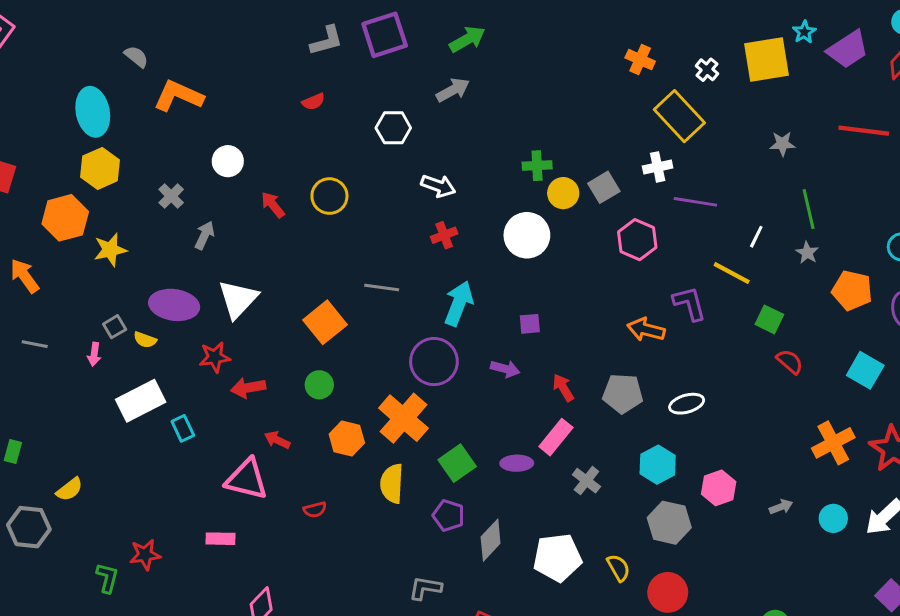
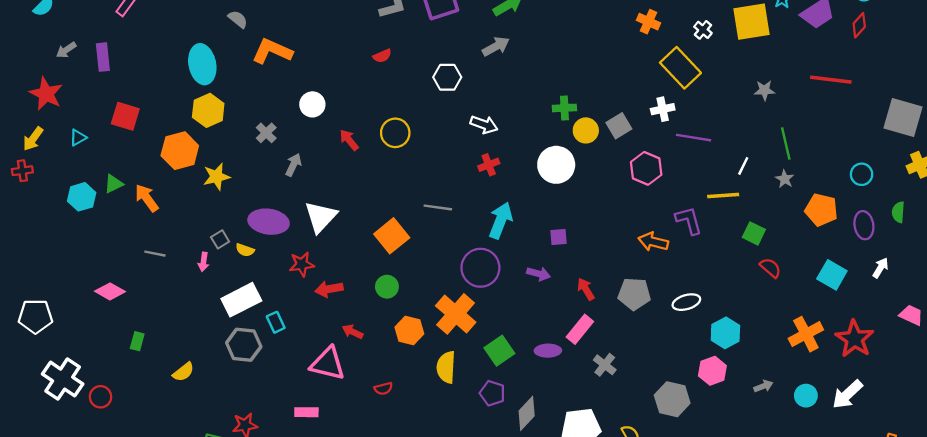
yellow line: (732, 273) -> (723, 196), turned -32
cyan hexagon: (658, 465) -> (725, 333), moved
gray hexagon: (29, 527) -> (244, 345), moved

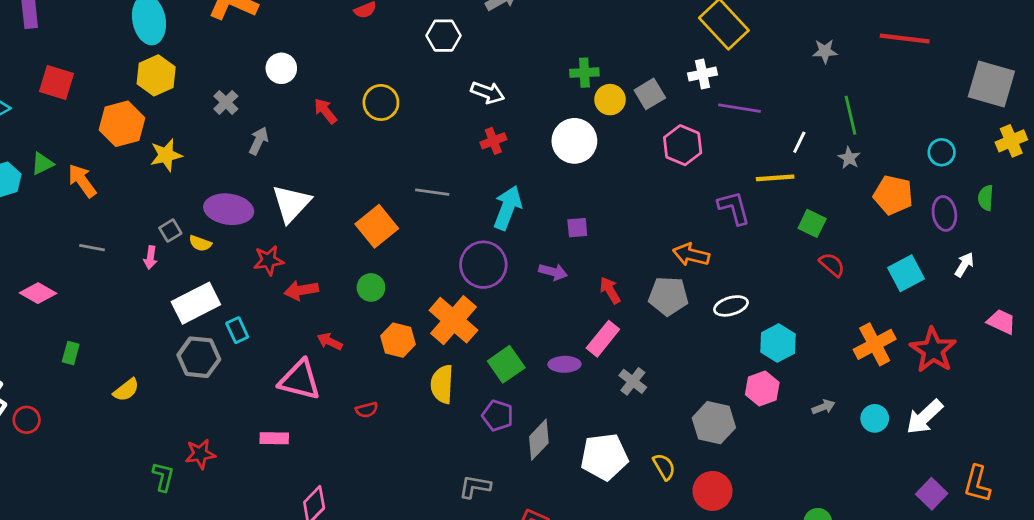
orange arrow: (653, 242) -> (691, 255), moved
cyan square: (832, 275) -> (906, 273), turned 32

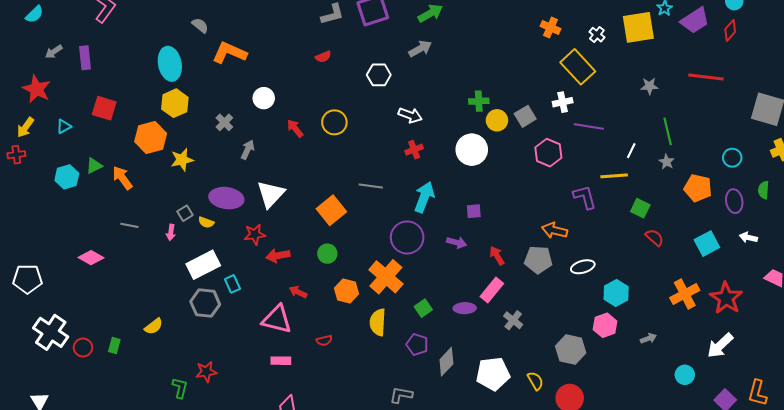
white arrow: (964, 265) -> (748, 237), turned -108
green rectangle: (71, 353) -> (114, 345), moved
green square: (506, 364) -> (423, 308), size x0.7
cyan circle: (875, 418) -> (685, 375), moved
pink rectangle: (274, 438) -> (281, 361), moved

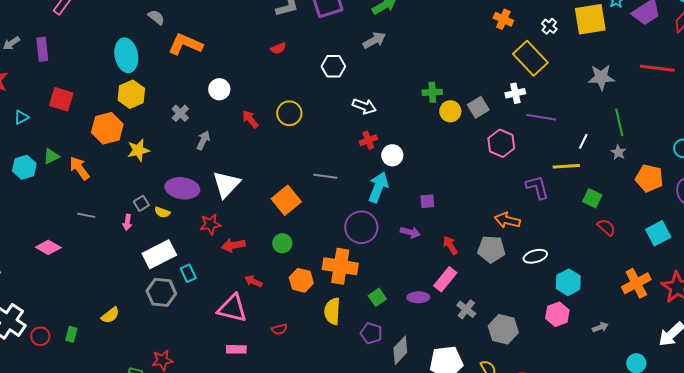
gray star: (649, 86) -> (601, 77), size x1.5
white circle: (472, 150) -> (392, 155), moved, size x0.7
orange cross: (386, 277) -> (340, 266), turned -32
gray hexagon: (571, 350) -> (503, 329), moved

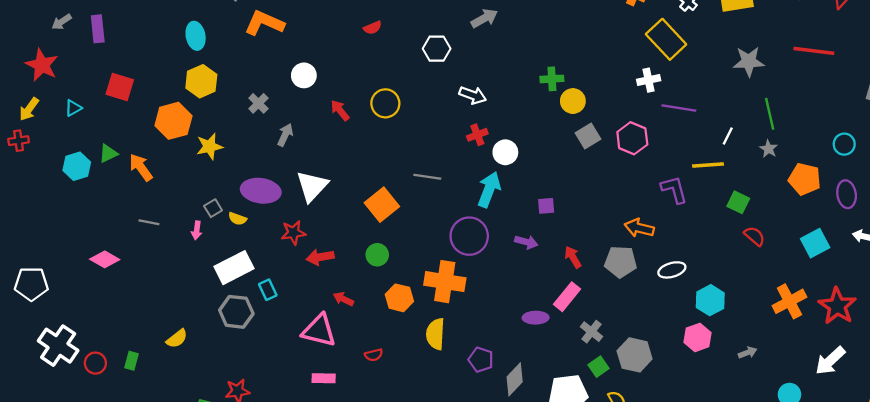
cyan ellipse: (126, 55) -> (196, 36), size x0.7
gray square: (478, 107) -> (588, 136), moved
green square: (377, 297) -> (598, 367), moved

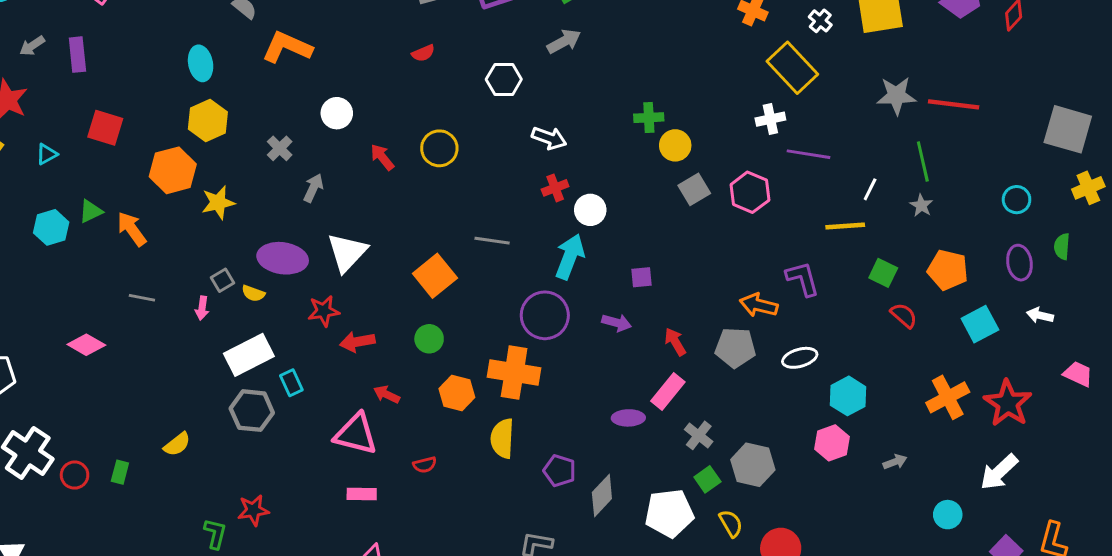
red line: (814, 51) -> (954, 104), moved
orange pentagon: (805, 179) -> (948, 270), moved
purple L-shape: (674, 190) -> (803, 279), moved

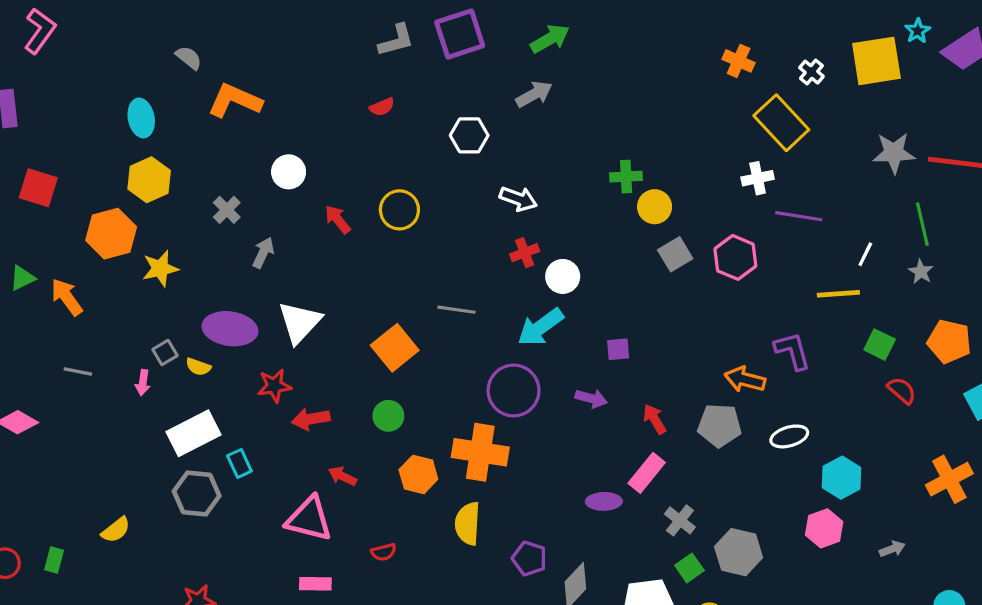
cyan arrow: (570, 257) -> (540, 327), turned -147

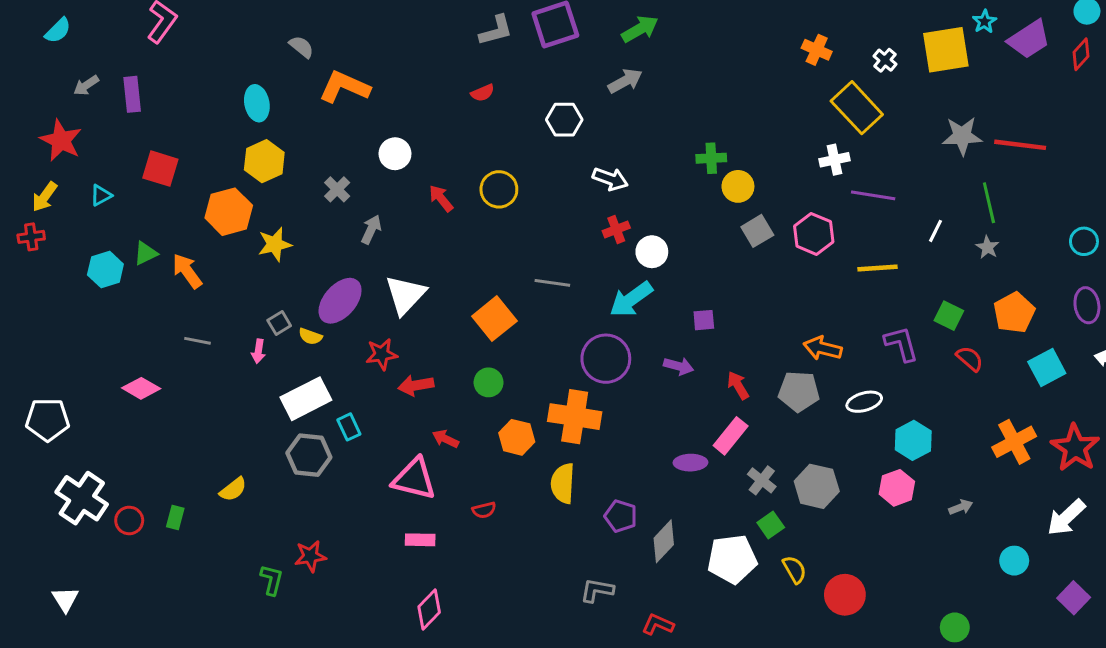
yellow line: (838, 294) -> (878, 268), moved
purple ellipse: (230, 329) -> (340, 301), turned -57
orange pentagon: (949, 341) -> (1014, 313), turned 30
purple L-shape: (792, 351) -> (901, 344), moved
gray hexagon: (739, 552) -> (817, 486), moved

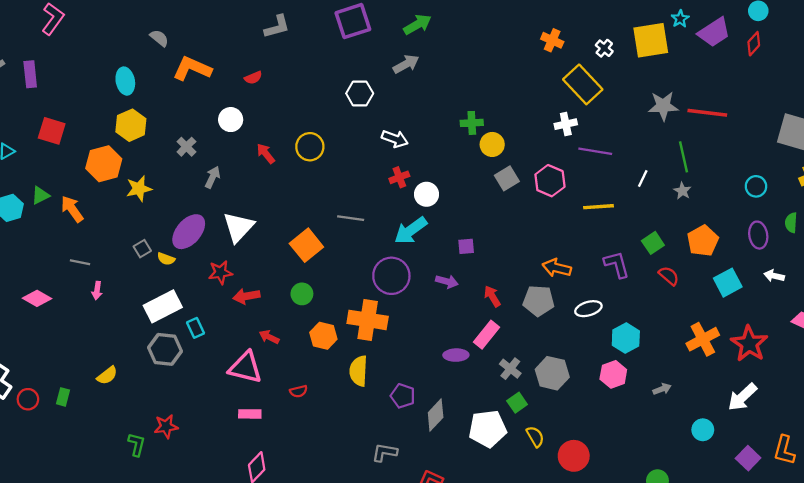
gray L-shape: (496, 30) -> (277, 27), moved
red semicircle: (483, 93) -> (253, 78), moved
green square: (949, 316) -> (653, 243), turned 30
pink arrow: (258, 351) -> (97, 291), moved

